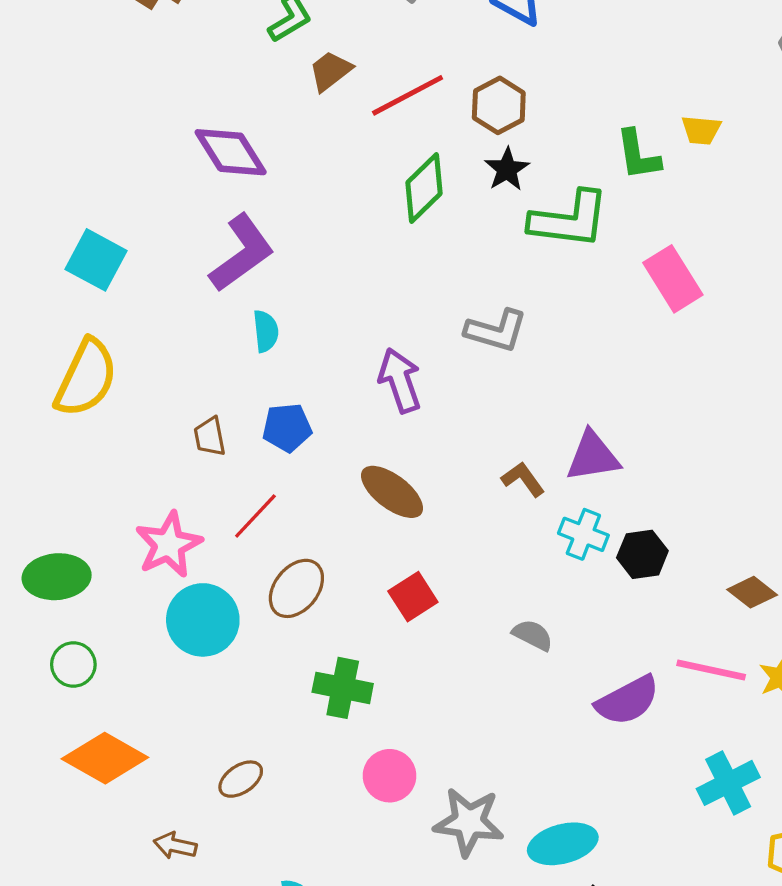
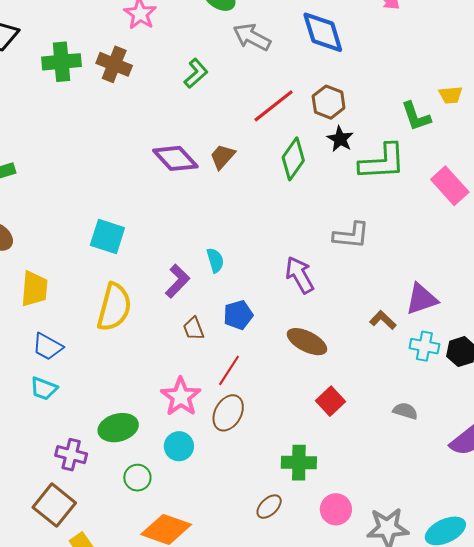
brown trapezoid: (330, 71) -> (222, 157), moved
purple L-shape: (242, 253) -> (177, 281), moved, size x0.7
brown ellipse: (296, 588) -> (228, 413), moved
cyan circle: (203, 620) -> (179, 446), moved, size x0.7
brown ellipse: (241, 779) -> (269, 507), moved

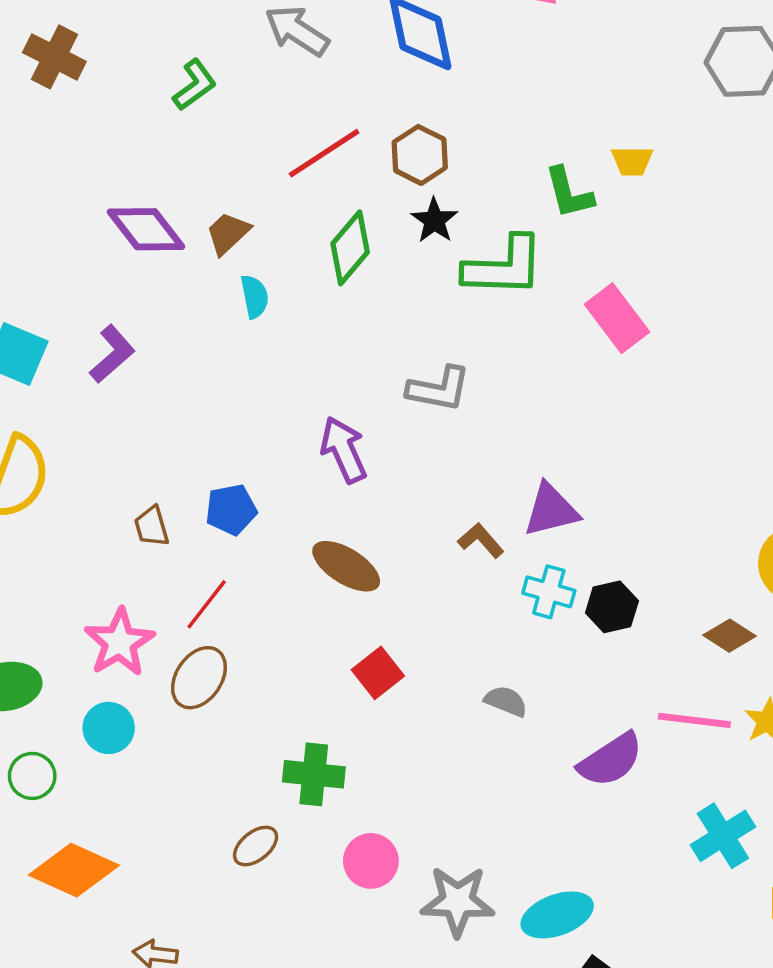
cyan semicircle: (215, 260) -> (255, 297), moved
purple L-shape: (177, 281) -> (112, 354), moved

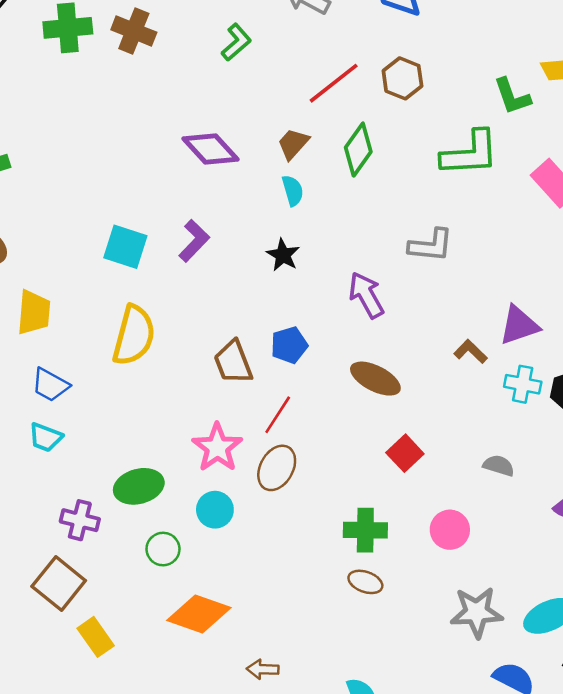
black star: (434, 220) -> (283, 255), moved
brown trapezoid: (228, 233) -> (293, 144), moved
brown trapezoid: (152, 526) -> (233, 362), size x1.5
brown ellipse: (256, 846) -> (365, 582), moved, turned 64
pink circle: (371, 861) -> (450, 530), moved

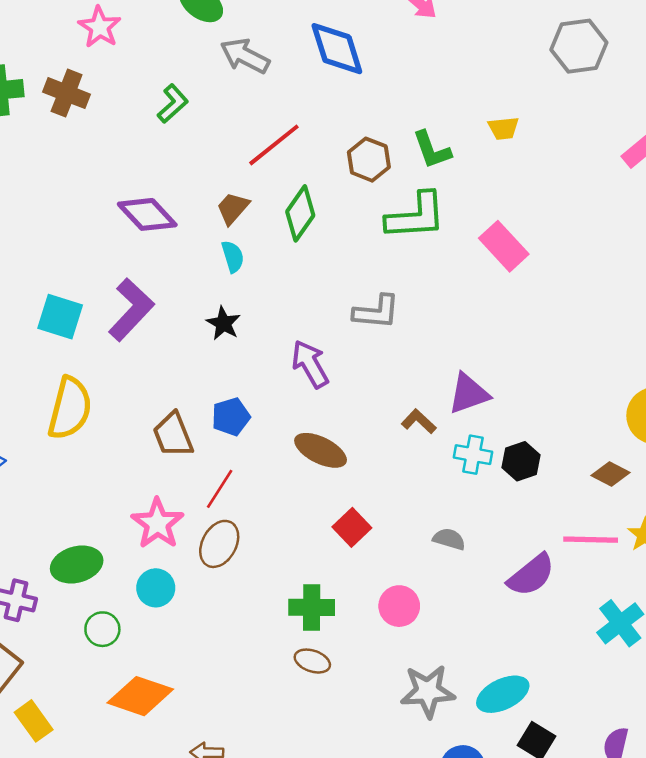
brown hexagon: (402, 78) -> (369, 160), moved
green L-shape: (512, 96) -> (432, 150), moved
purple L-shape: (194, 241) -> (131, 310), size x1.4

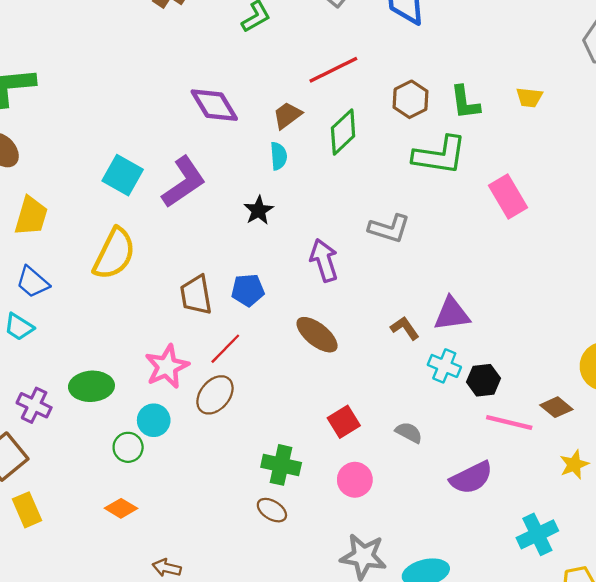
red square: (352, 527) -> (344, 422), moved
pink line: (591, 540) -> (509, 423), moved
green circle: (102, 629) -> (128, 447), moved
orange diamond: (140, 696) -> (121, 508), size x0.6

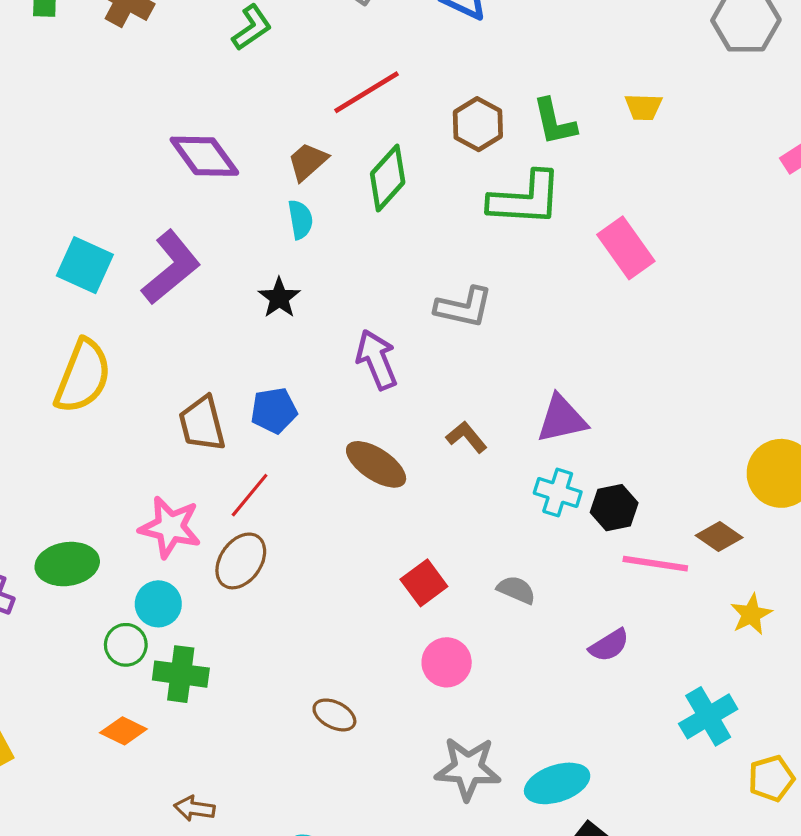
brown L-shape: (405, 328) -> (466, 437), moved
pink star: (167, 366) -> (170, 527), turned -30
green cross: (281, 465) -> (181, 674), moved
purple semicircle: (471, 478) -> (609, 645), size x0.7

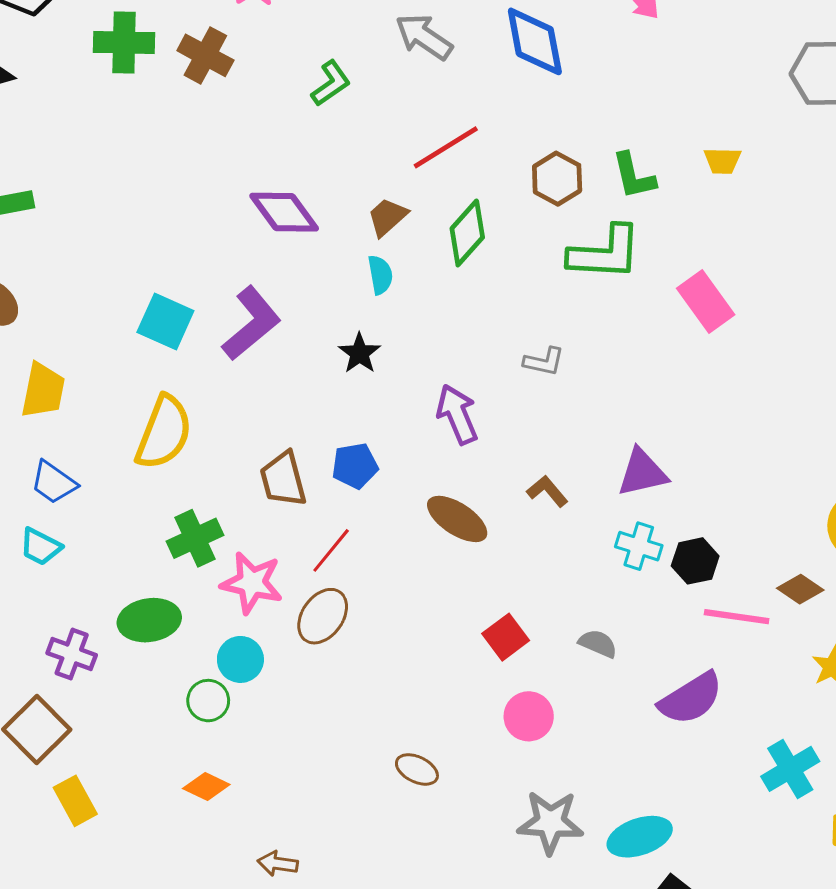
gray L-shape: (464, 307) -> (544, 362), size x0.7
purple semicircle: (609, 645) -> (691, 698), size x1.6
green cross: (181, 674) -> (195, 538), moved, turned -32

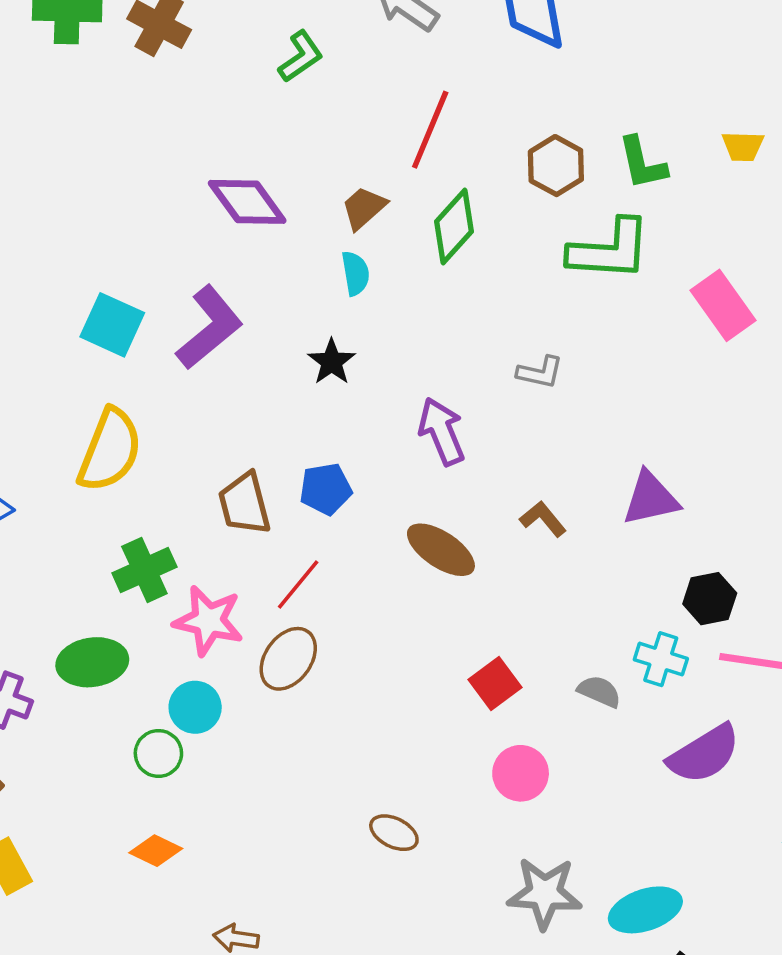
red line: (446, 147) -> (430, 130), turned -36
cyan cross: (639, 546) -> (661, 659), moved

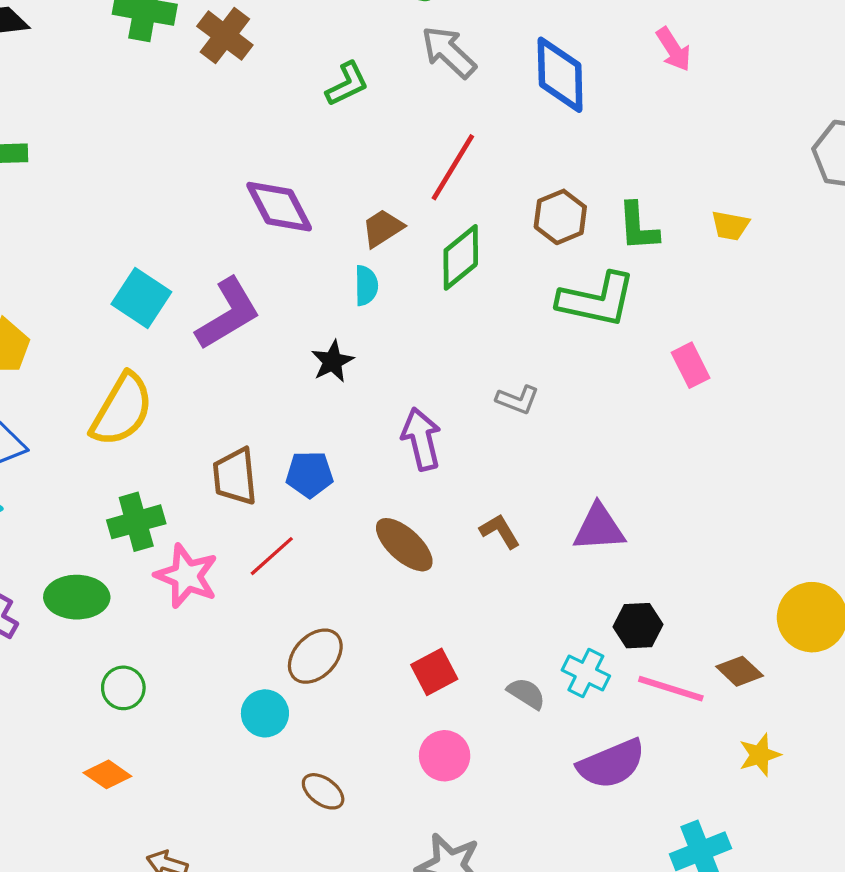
pink rectangle: (723, 305) -> (691, 365), size x0.7
brown ellipse: (288, 659) -> (315, 656), moved
cyan circle: (195, 707) -> (265, 713), moved

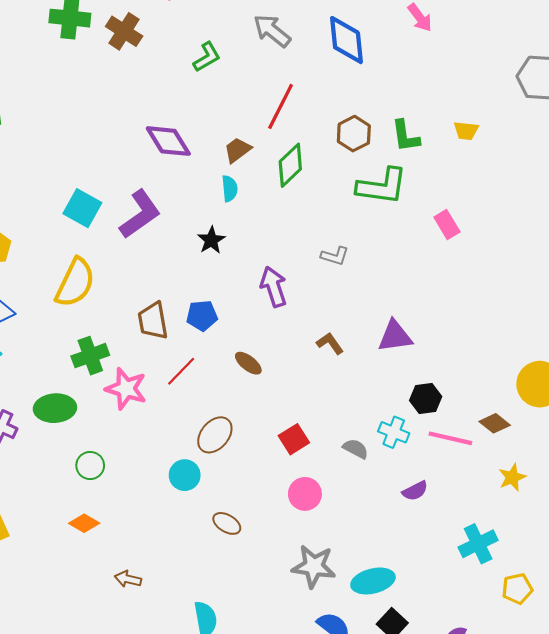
brown ellipse: (404, 545) -> (248, 363), moved, size x0.7
purple semicircle: (611, 764) -> (415, 491), size x0.6

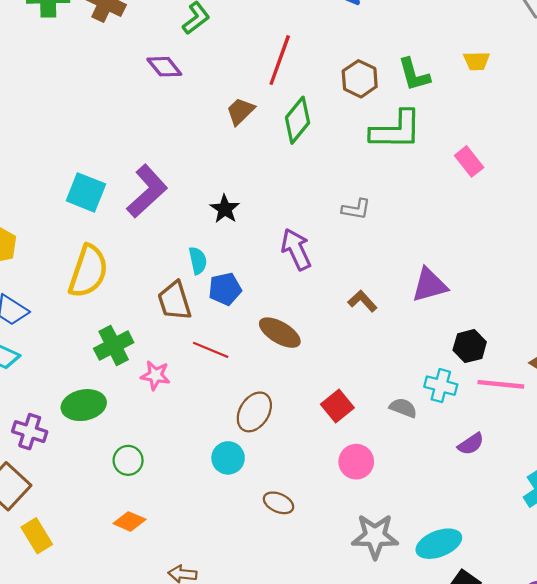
purple diamond: (168, 141) -> (164, 67), moved, size x0.7
cyan semicircle: (230, 189) -> (198, 261), moved
brown ellipse: (248, 363) -> (280, 333), size x1.4
red line: (181, 371) -> (211, 350), turned 76
pink star: (126, 389) -> (155, 375), size x0.7

